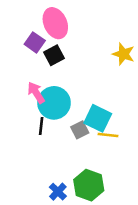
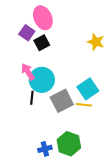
cyan square: (98, 118) -> (88, 89), moved, turned 30
gray square: (80, 130) -> (62, 101), size x1.6
blue cross: (58, 192) -> (45, 149), turned 32

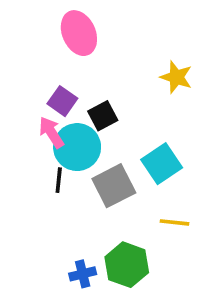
purple square: (27, 33) -> (62, 101), moved
black square: (42, 43) -> (103, 116), moved
yellow line: (84, 105) -> (175, 222), moved

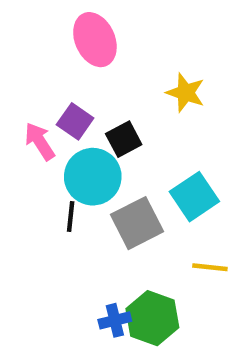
yellow star: (176, 77) -> (186, 93), moved
pink arrow: (51, 132) -> (40, 141), moved
blue cross: (83, 274) -> (115, 320), moved

